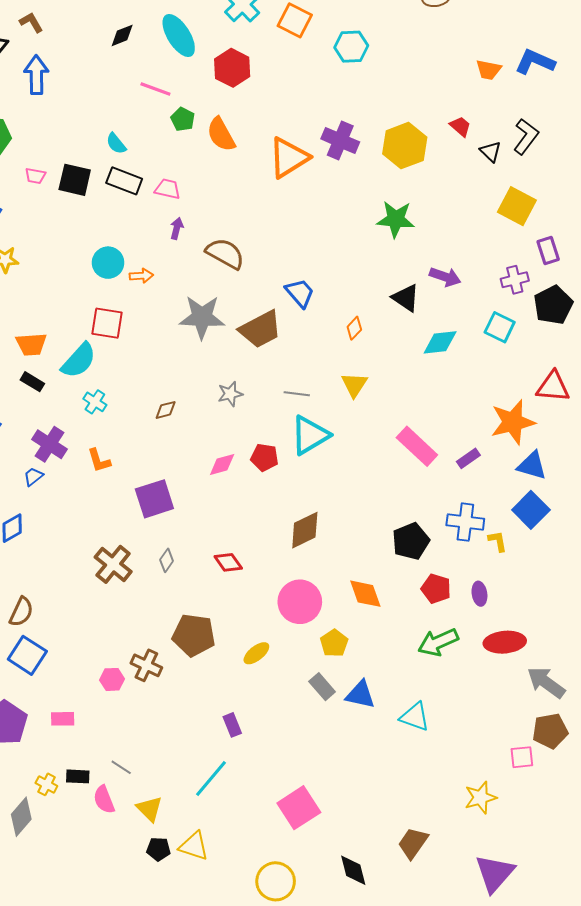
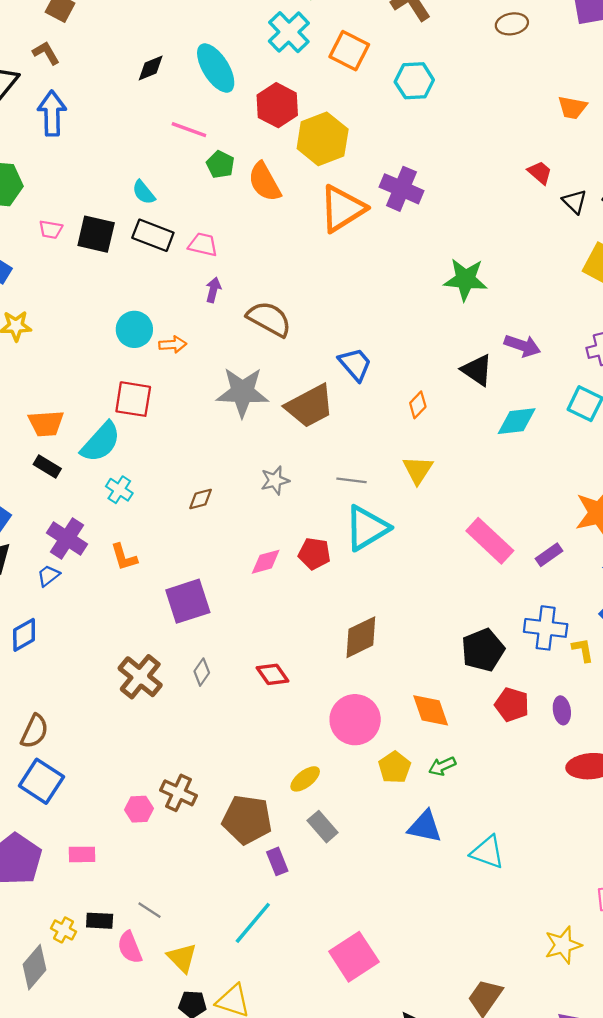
yellow hexagon: (405, 146) -> (323, 139), moved
brown pentagon: (194, 635) -> (247, 820), moved
green arrow: (438, 642) -> (442, 766), moved, size x0.6
gray rectangle: (322, 687) -> (323, 827), moved

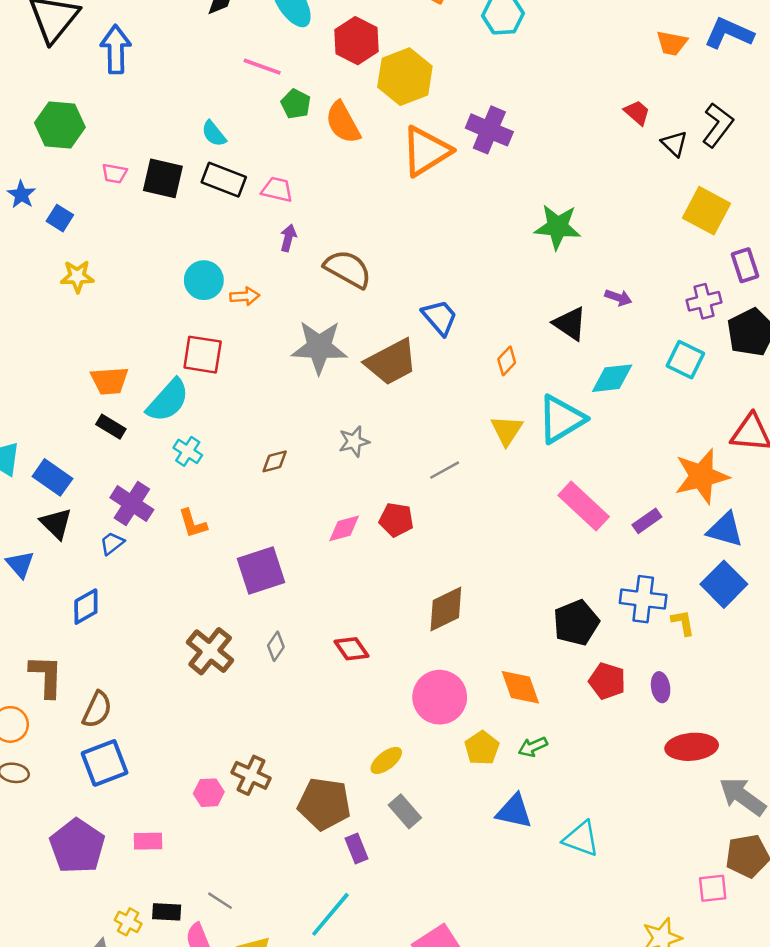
purple arrow: (522, 346) -> (618, 298), size x0.7
gray line: (352, 480) -> (445, 470), moved, turned -36
cyan triangle: (367, 528) -> (561, 419), moved
blue square: (41, 781) -> (105, 763), turned 36

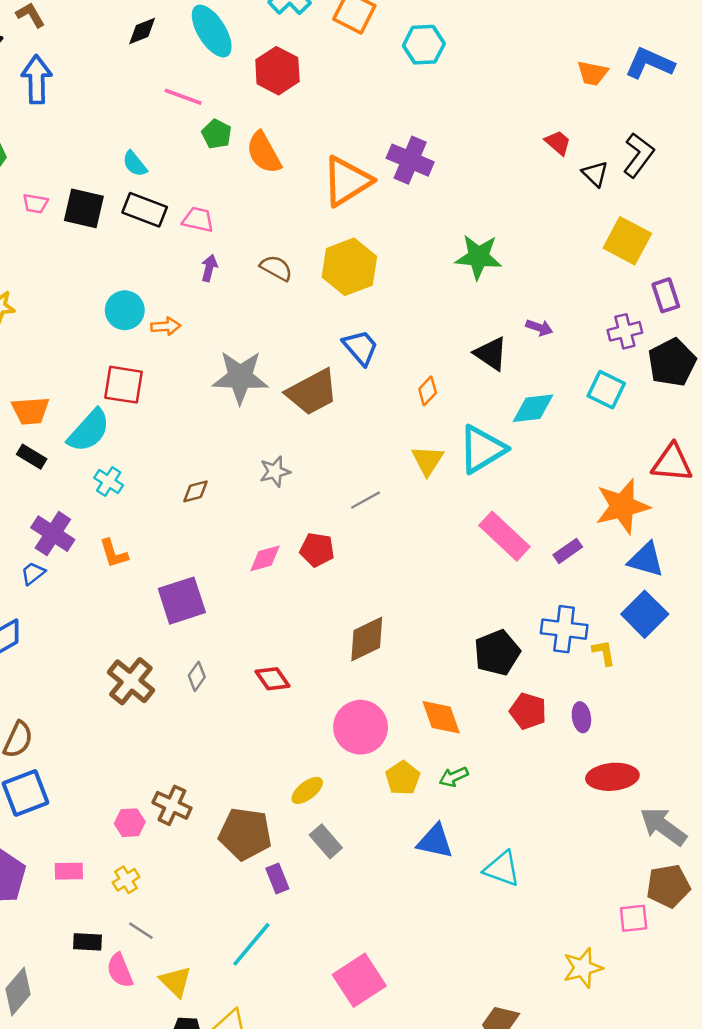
yellow hexagon: (405, 77) -> (349, 267), moved
brown semicircle: (348, 269) -> (276, 268), moved, size x0.7
yellow cross: (128, 922) -> (126, 880), moved, turned 30

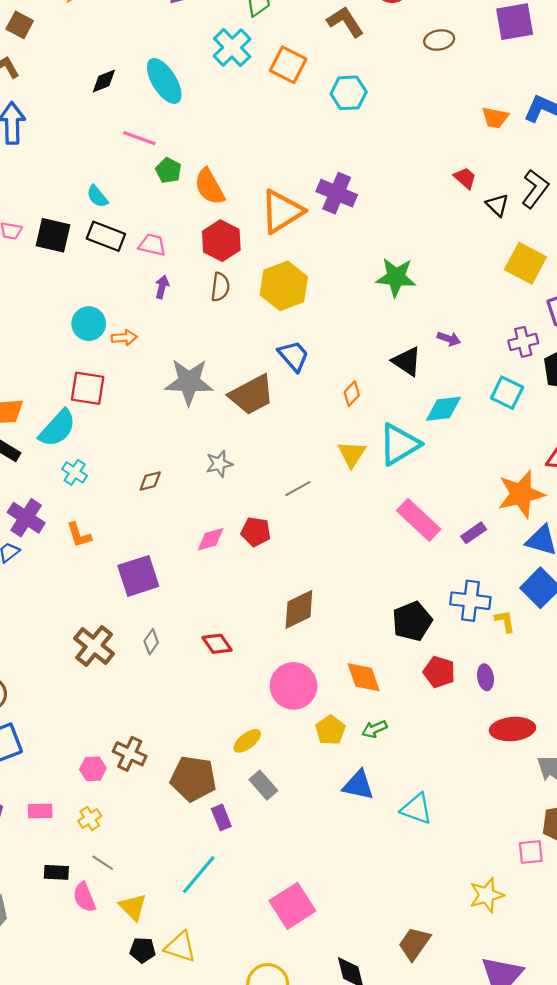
red hexagon: (277, 71) -> (221, 241), moved
brown semicircle: (276, 268) -> (220, 287), turned 68

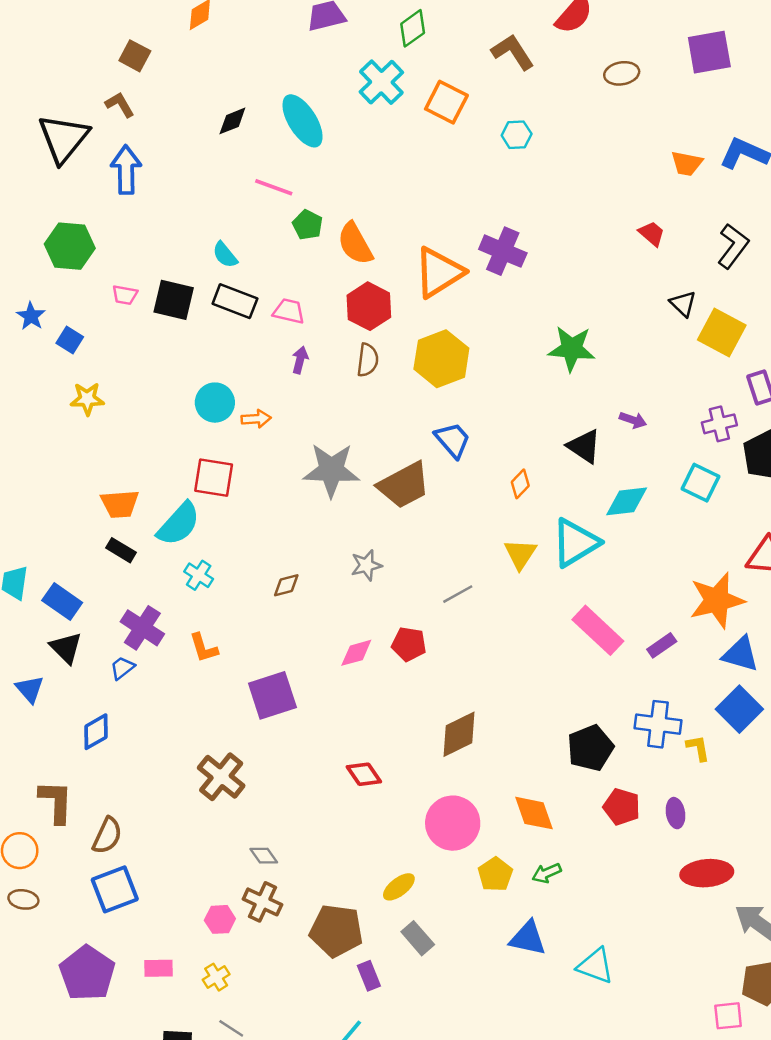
cyan hexagon: (349, 93) -> (517, 135), size x0.7
black triangle: (497, 205) -> (683, 304), moved
gray diamond: (151, 642) -> (264, 856), moved, turned -70

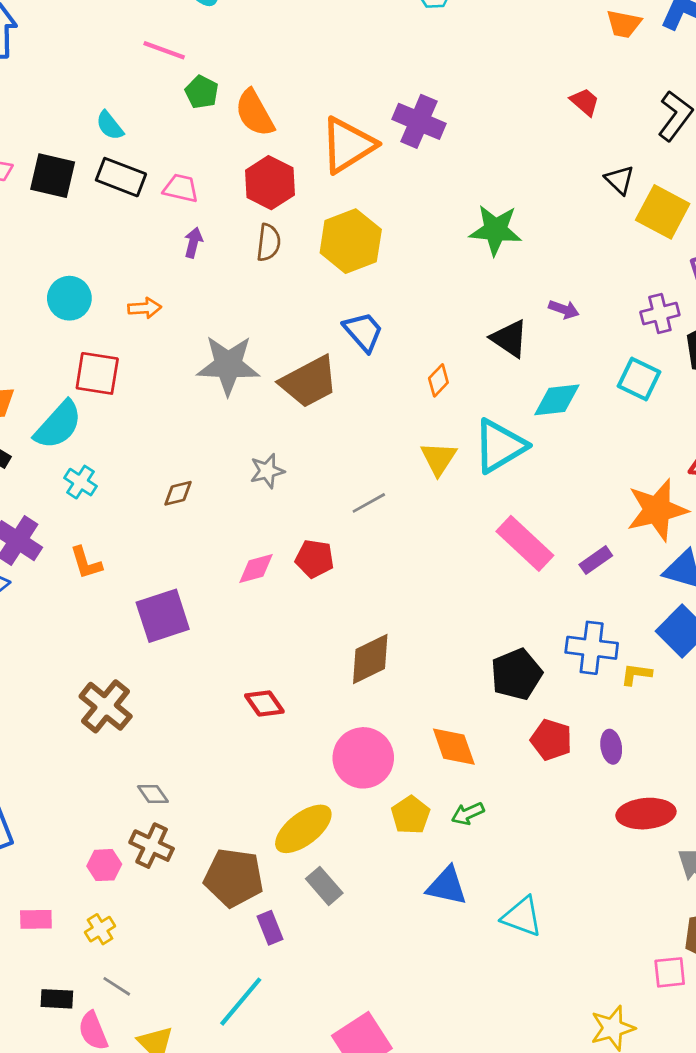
cyan circle: (215, 403) -> (69, 298), moved
yellow L-shape: (698, 748) -> (636, 674), turned -72
yellow ellipse: (399, 887) -> (303, 829), size x1.6

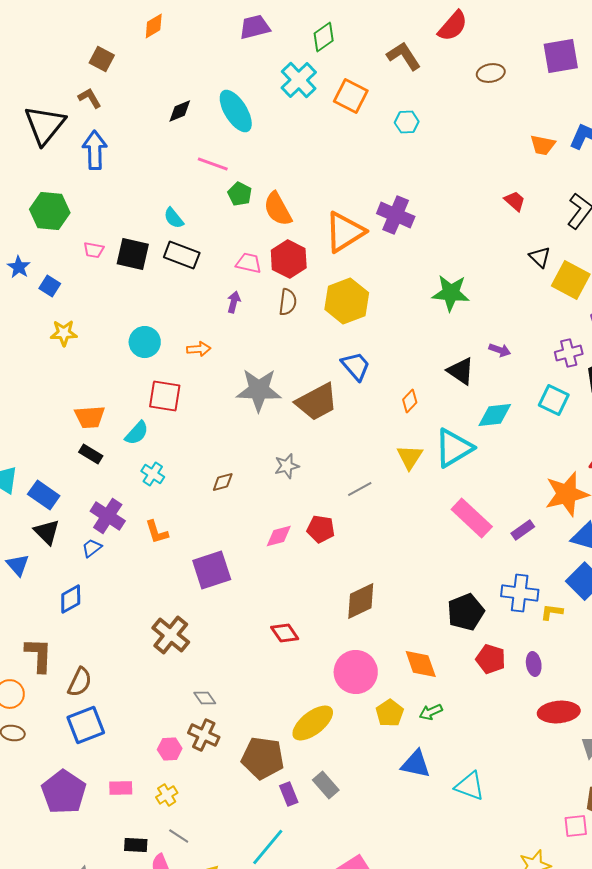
pink trapezoid: (181, 188) -> (249, 263), moved
cyan semicircle: (58, 425) -> (137, 433), size x0.7
gray rectangle: (324, 886) -> (326, 785), moved

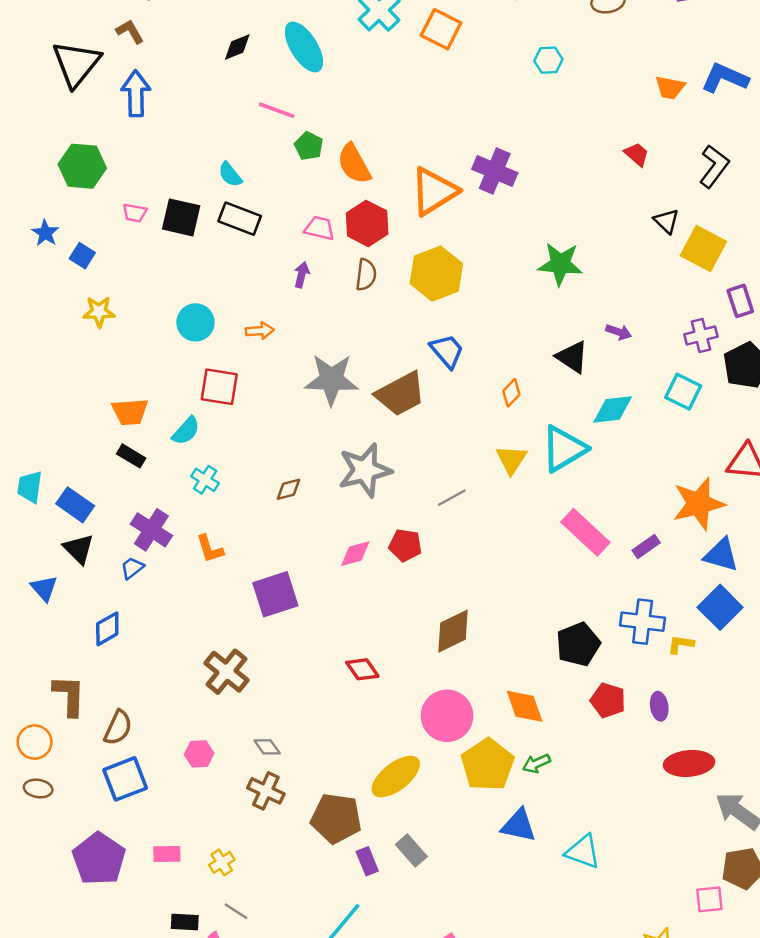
cyan hexagon: (407, 122) -> (548, 60), moved
gray star: (287, 466) -> (365, 470), size x1.8
yellow pentagon: (390, 713) -> (488, 765), size x1.6
pink hexagon: (170, 749) -> (199, 754), moved

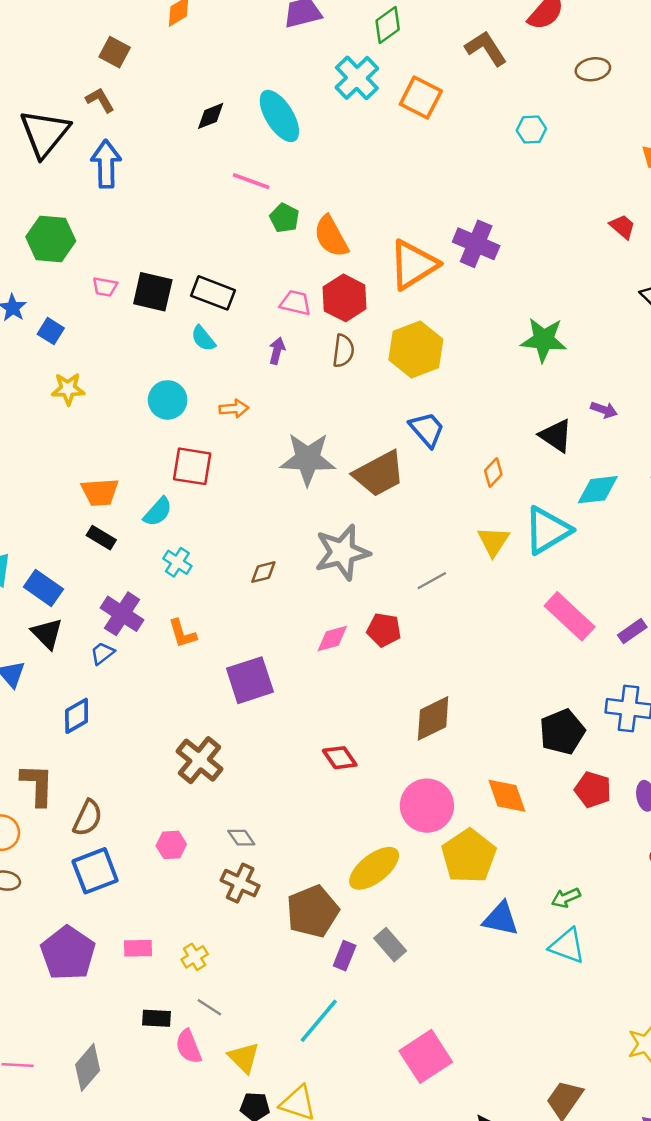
cyan semicircle: (230, 175) -> (203, 338), moved
green arrow: (536, 763) -> (566, 898), moved
brown pentagon: (336, 818) -> (313, 911), turned -30
purple rectangle: (367, 861) -> (345, 956), turned 44

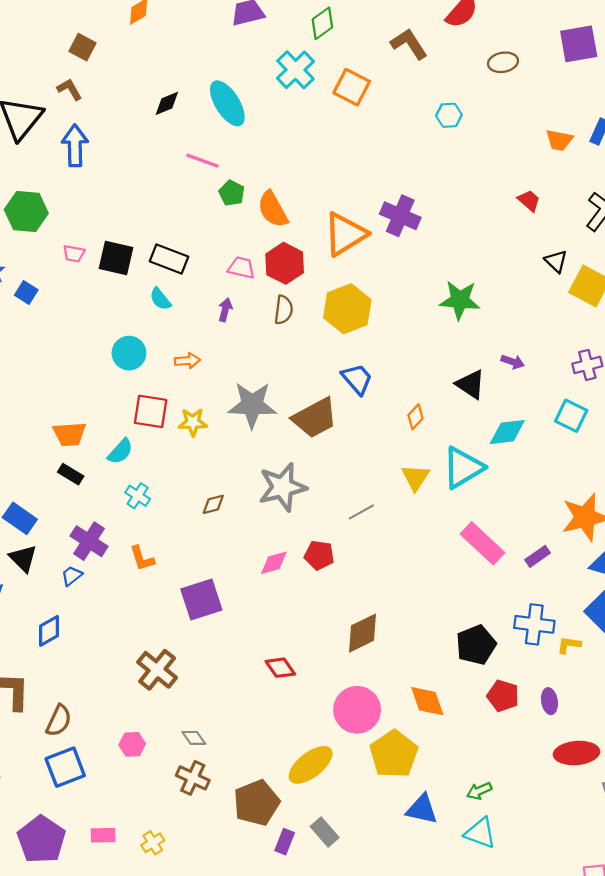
yellow star: (68, 389) -> (193, 422), moved

